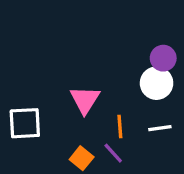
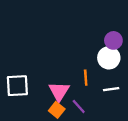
pink triangle: (85, 100) -> (59, 91), moved
orange line: (120, 127) -> (86, 78), moved

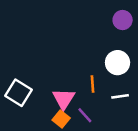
purple circle: (113, 40) -> (123, 20), moved
white square: (17, 86) -> (19, 93), turned 35

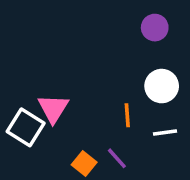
purple circle: (123, 20) -> (155, 28), moved
pink triangle: (64, 99) -> (53, 108), moved

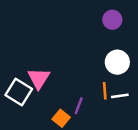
orange line: (127, 115) -> (105, 91), moved
purple line: (117, 158) -> (79, 106), moved, turned 63

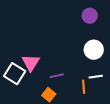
orange line: (105, 91) -> (84, 87), moved
purple line: (79, 106) -> (57, 76), moved, turned 56

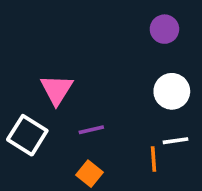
pink triangle: (31, 63) -> (57, 89), moved
purple line: (57, 76) -> (91, 130), moved

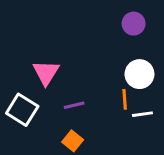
orange line: (154, 159) -> (125, 99), moved

